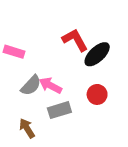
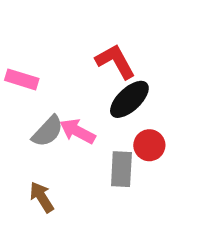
black ellipse: (97, 54) -> (129, 99), moved
gray rectangle: (59, 110) -> (121, 169), moved, turned -70

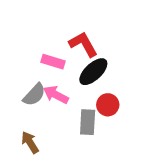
pink rectangle: (22, 79) -> (53, 62), moved

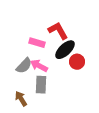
red circle: (108, 105) -> (77, 62), moved
gray rectangle: (88, 122) -> (41, 85), moved

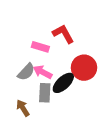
black ellipse: (65, 50) -> (63, 83), moved
red circle: (77, 62) -> (84, 68), size x1.5

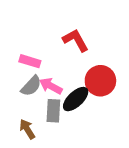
pink rectangle: (40, 47) -> (30, 61), moved

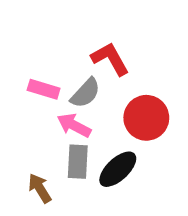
gray semicircle: (31, 86) -> (85, 93), moved
black ellipse: (76, 99) -> (118, 169), moved

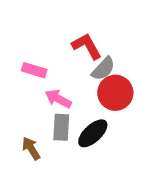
gray semicircle: (85, 93) -> (103, 69), moved

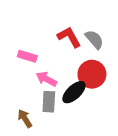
gray semicircle: (103, 69) -> (94, 39), moved, turned -84
black ellipse: (93, 133) -> (74, 92), moved

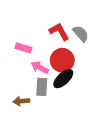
red circle: (92, 74) -> (62, 60), moved
brown arrow: (25, 118) -> (21, 101), turned -63

